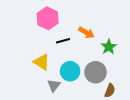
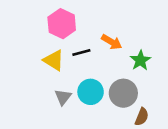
yellow triangle: (42, 62) -> (54, 60), moved
gray triangle: (54, 85) -> (63, 97), moved

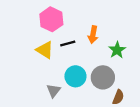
orange arrow: (112, 42) -> (93, 35), turned 70
gray triangle: (63, 97) -> (54, 91), moved

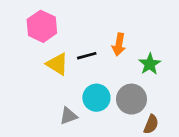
pink hexagon: (51, 19) -> (42, 26), moved
gray triangle: (54, 91) -> (68, 116), turned 32

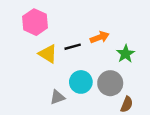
orange arrow: (119, 44) -> (100, 37), turned -120

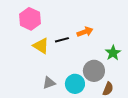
green star: (126, 54) -> (113, 53), moved
cyan circle: (81, 82) -> (75, 84), moved

